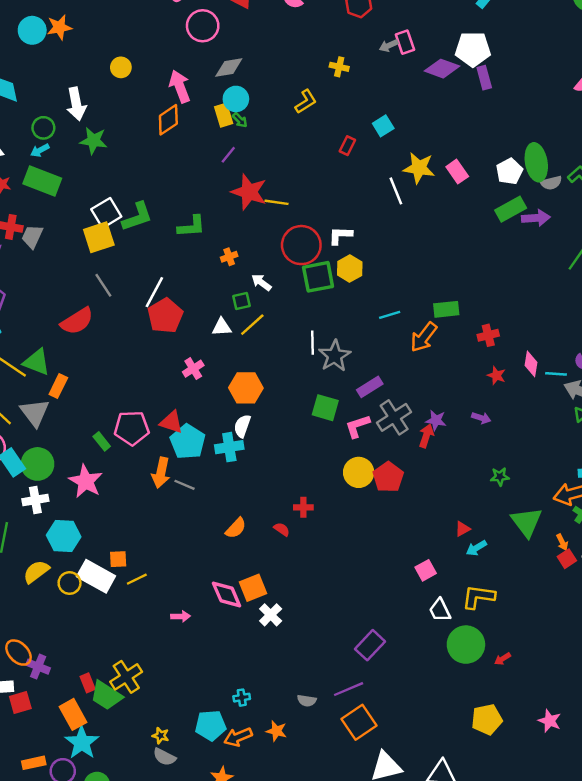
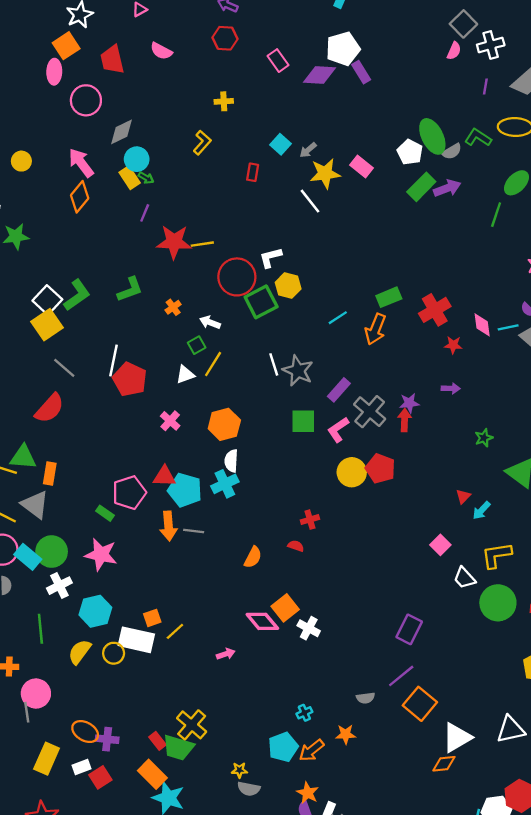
gray arrow: (389, 46) -> (308, 150), moved
red cross: (488, 335) -> (435, 310), size x1.5

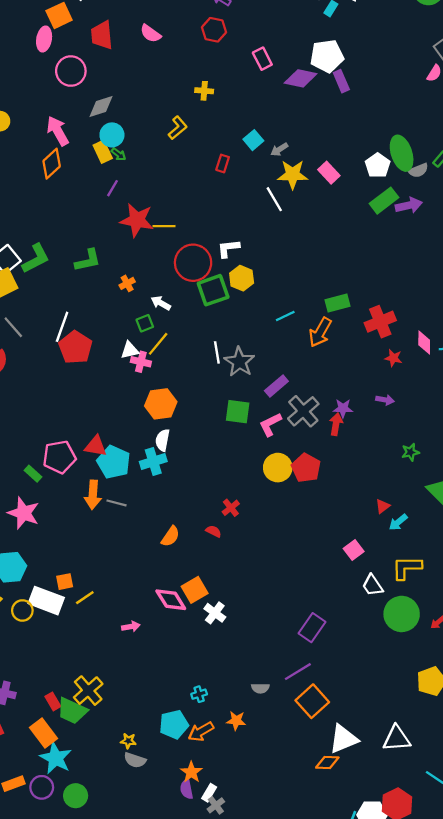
pink cross: (170, 421) -> (141, 362), moved, turned -36
red cross: (310, 520) -> (231, 508), turned -30

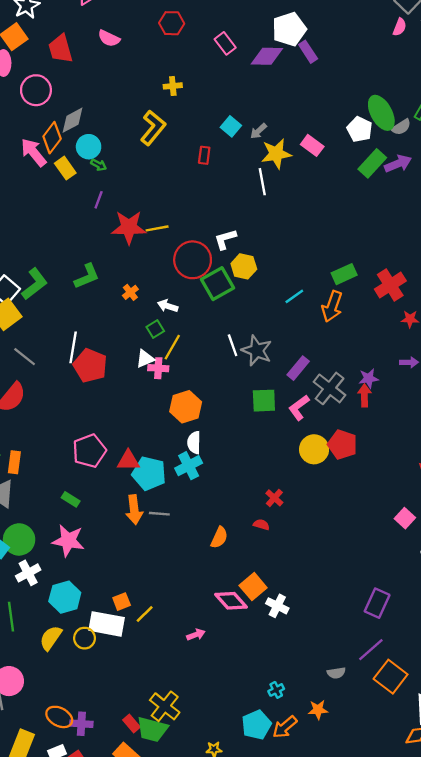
yellow L-shape: (178, 128) -> (153, 128), size x1.4
yellow rectangle: (103, 152) -> (65, 168), moved
orange diamond: (52, 164) -> (52, 138), moved
white line: (274, 199) -> (262, 182), turned 30
pink pentagon: (59, 457) -> (89, 451), moved

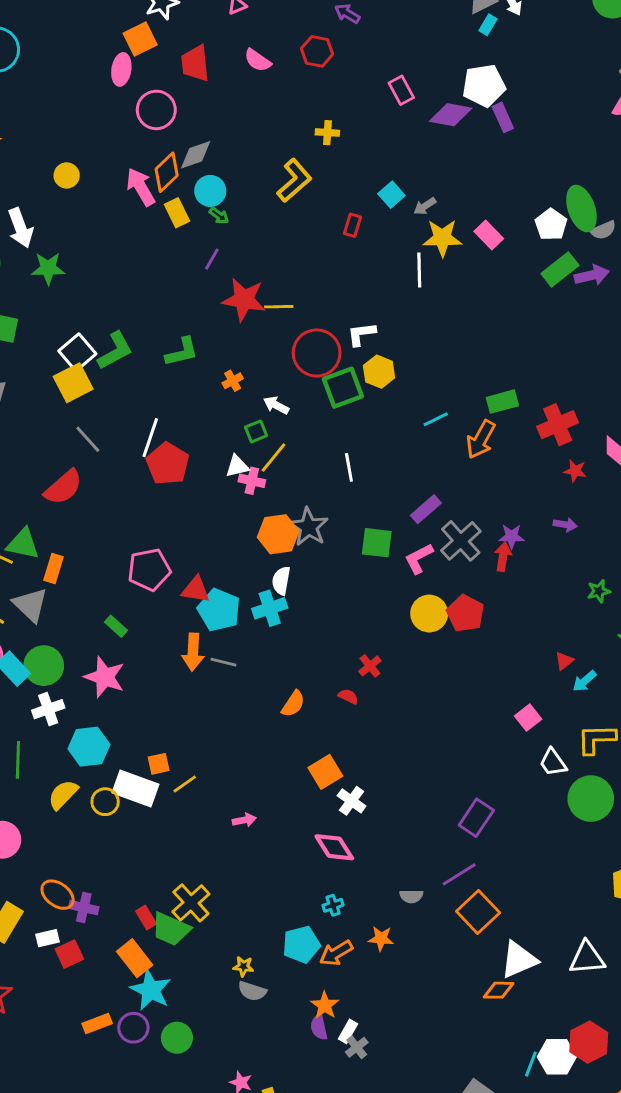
red hexagon: (172, 23) -> (317, 51), moved
gray star: (257, 351) -> (309, 527), moved
pink diamond: (231, 601) -> (334, 847), moved

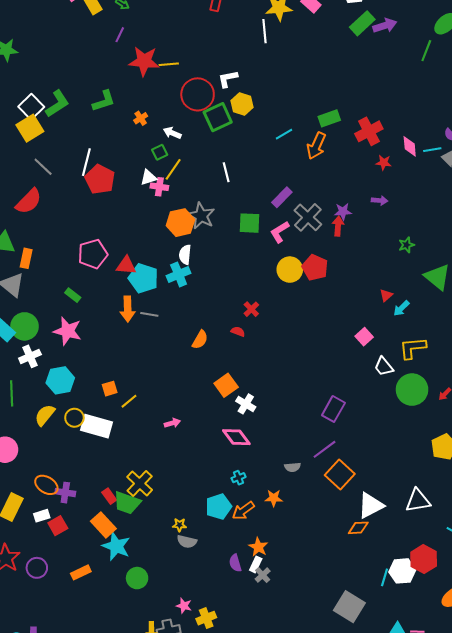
white rectangle: (135, 789) -> (96, 426), moved
orange star: (325, 1005) -> (258, 547), moved
purple circle: (133, 1028) -> (37, 568), moved

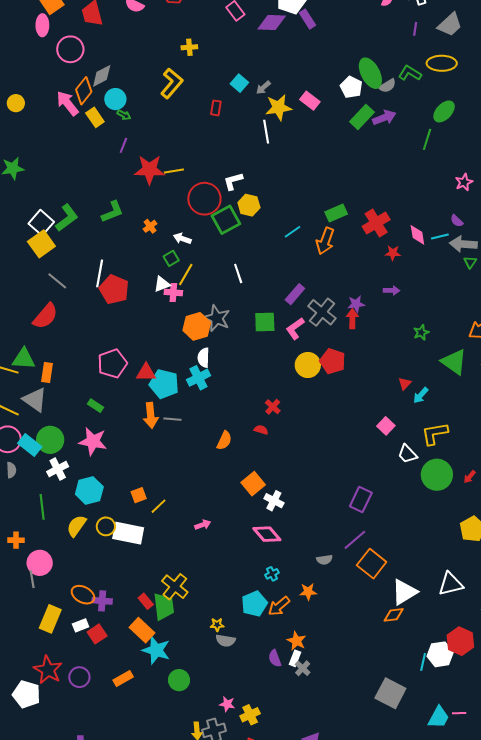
green trapezoid: (127, 503) -> (164, 607), turned -112

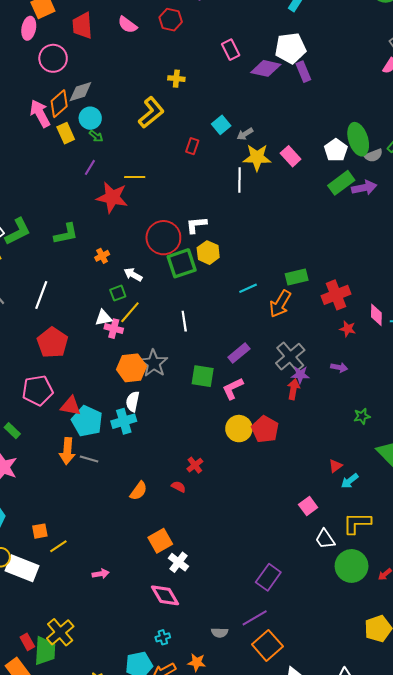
yellow line: (174, 171) -> (135, 177), moved
red pentagon: (114, 289) -> (52, 343), moved
gray cross: (322, 312) -> (290, 357), moved

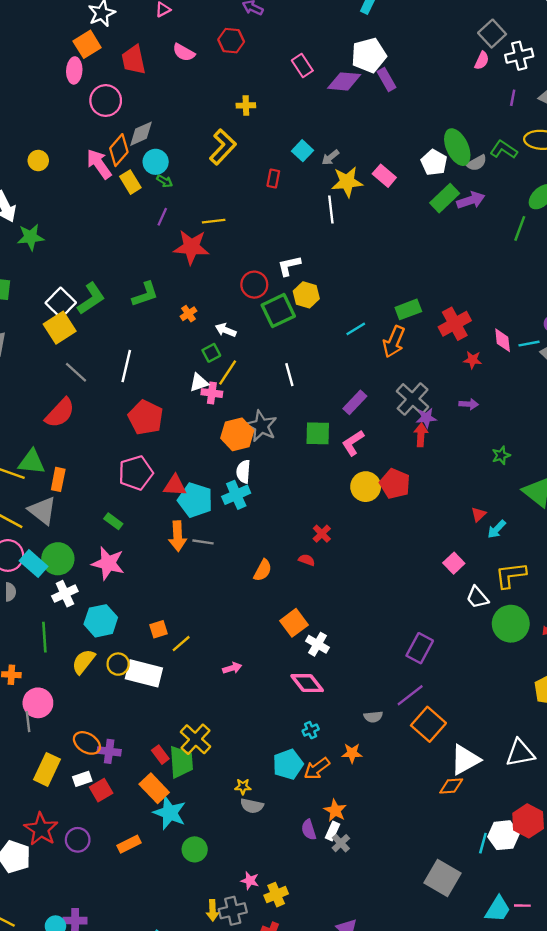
red circle: (163, 238) -> (254, 285), size x0.7

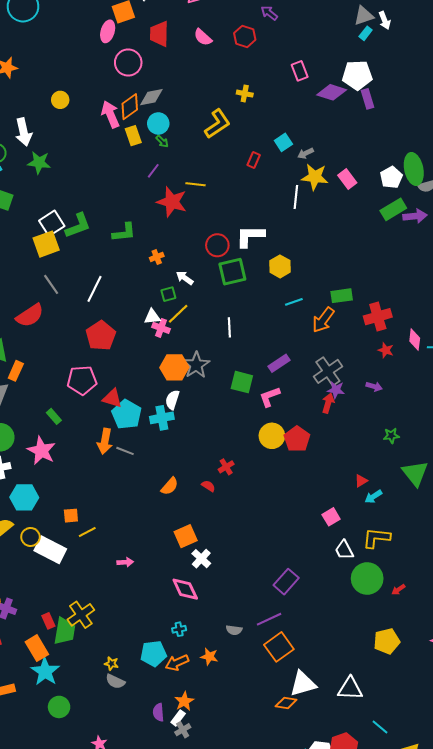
white L-shape: (289, 266) -> (250, 236), size x1.4
yellow hexagon: (306, 295) -> (280, 266), moved

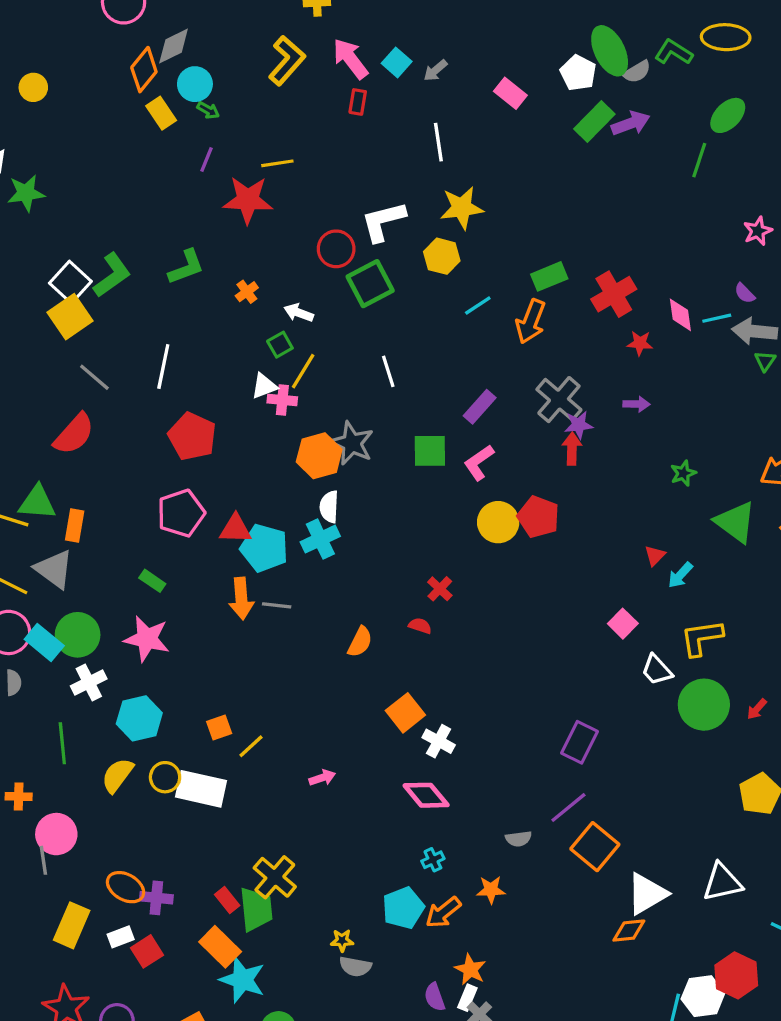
pink arrow: (110, 114) -> (350, 59), moved
yellow star: (315, 177) -> (462, 208), moved

